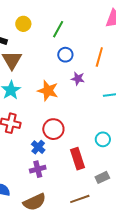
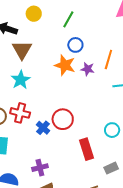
orange line: (99, 57) -> (108, 60), moved
orange star: (48, 91) -> (65, 65), moved
blue cross: (38, 147) -> (43, 128), moved
purple cross: (38, 169) -> (40, 168), moved

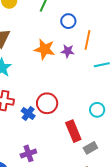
blue circle: (75, 45) -> (68, 21), moved
gray rectangle: (111, 168) -> (90, 148), moved

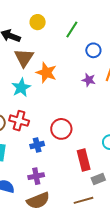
orange star: (45, 49) -> (46, 73), moved
blue cross: (28, 113) -> (37, 145), moved, turned 32

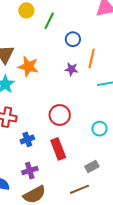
yellow circle: (38, 22) -> (26, 10), moved
red circle: (61, 129) -> (60, 115), moved
red rectangle: (84, 160) -> (58, 149), moved

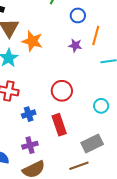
gray rectangle: (92, 167) -> (92, 143), size x1.5

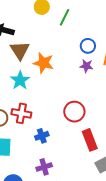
blue circle: (78, 15) -> (88, 46), moved
red rectangle: (59, 125) -> (90, 140), moved

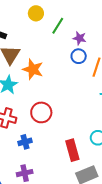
purple star: (86, 66) -> (80, 38), moved
red circle: (74, 112) -> (41, 112), moved

